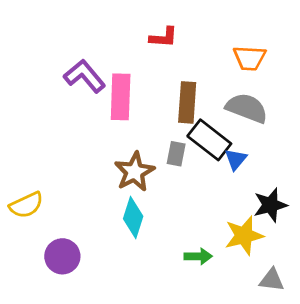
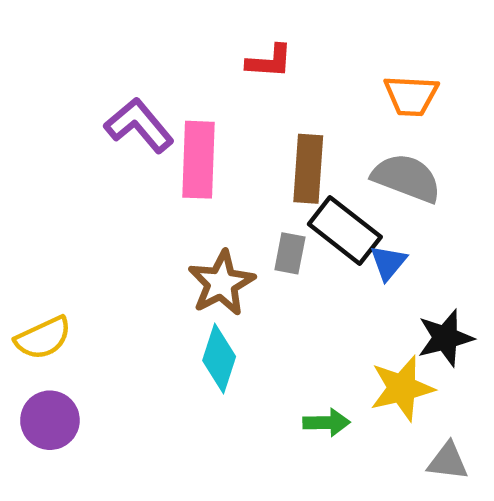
purple circle: (62, 256) -> (50, 420), moved

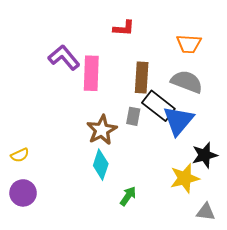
blue triangle: (388, 263) -> (178, 121), size x1.8
yellow semicircle: (43, 338) -> (20, 155), size x0.7
green arrow: (327, 423) -> (128, 196), moved, turned -54

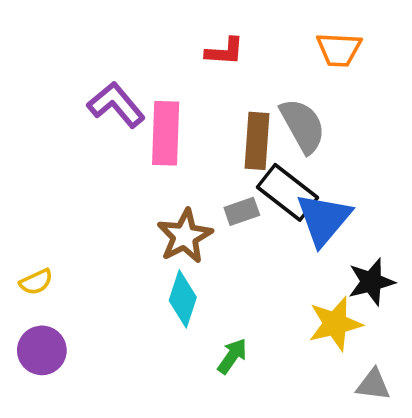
orange trapezoid: (189, 44) -> (339, 50), moved
gray semicircle: (187, 82) -> (303, 126), moved, turned 40
gray rectangle: (133, 116) -> (242, 211), turned 60

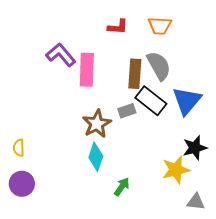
orange trapezoid: (339, 50) -> (160, 26), moved
blue triangle: (324, 219) -> (187, 101), moved
yellow semicircle: (36, 282) -> (19, 148), turned 114

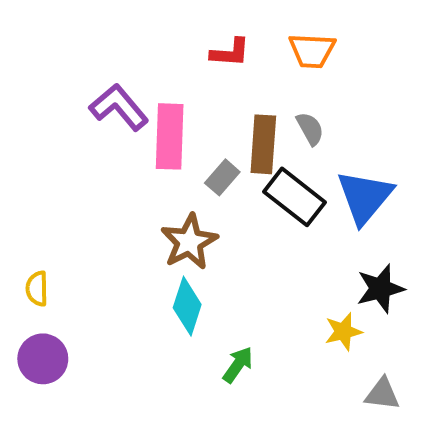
gray semicircle: (159, 66) -> (310, 129), size x0.6
gray rectangle: (127, 111) -> (222, 177), moved, turned -30
yellow star: (176, 170) -> (343, 332), size x0.7

